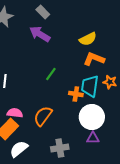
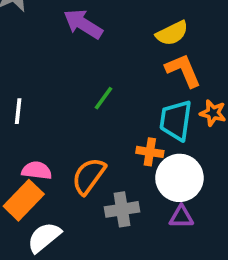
orange L-shape: (94, 59) -> (183, 70), turned 45
orange cross: (76, 94) -> (150, 152), moved
gray cross: (60, 148) -> (122, 209), moved

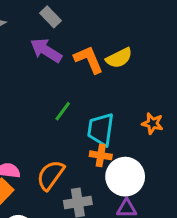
orange L-shape: (183, 70) -> (89, 60), moved
cyan trapezoid: (176, 120) -> (101, 129), moved

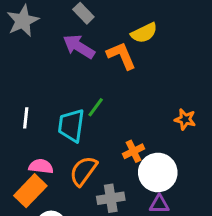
yellow semicircle: (119, 58) -> (144, 33), moved
cyan trapezoid: (101, 129) -> (71, 125), moved
orange cross: (101, 155) -> (134, 151), turned -35

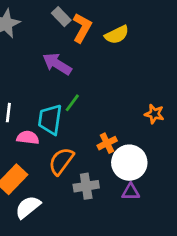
purple arrow: (79, 47) -> (57, 64), moved
orange L-shape: (121, 56) -> (82, 28), moved, turned 52
pink semicircle: (41, 166) -> (28, 138), moved

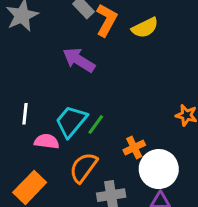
green line: (72, 103) -> (96, 124), moved
cyan trapezoid: (50, 119) -> (71, 121), turned 32

